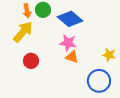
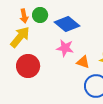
orange triangle: (72, 57) -> (83, 62), moved
red circle: (31, 61) -> (28, 66), size x1.5

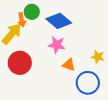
orange arrow: (24, 16) -> (22, 20), moved
orange triangle: (83, 62) -> (69, 65), moved

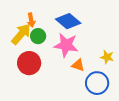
green circle: (32, 12) -> (38, 36), moved
pink star: (57, 45) -> (66, 45), size x1.4

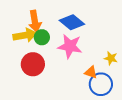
orange arrow: (31, 20) -> (35, 21), size x1.5
yellow arrow: (21, 34) -> (25, 35), turned 40
orange triangle: (78, 65) -> (91, 72), moved

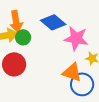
pink star: (70, 46) -> (76, 38), moved
orange triangle: (91, 72) -> (72, 72), size x1.5

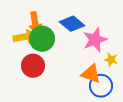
green circle: (23, 37) -> (42, 39), size x1.6
pink star: (76, 38) -> (95, 40), turned -30

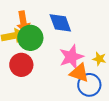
blue diamond: (72, 24) -> (60, 23), turned 30
pink star: (95, 40) -> (71, 57), moved

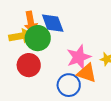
blue diamond: (60, 23) -> (53, 23), moved
blue circle: (89, 85) -> (69, 85), moved

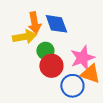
green circle: (38, 38) -> (45, 51), moved, size x0.7
red circle: (29, 65) -> (51, 66), moved

